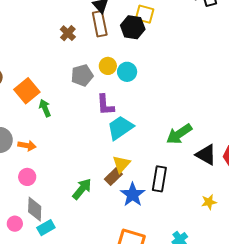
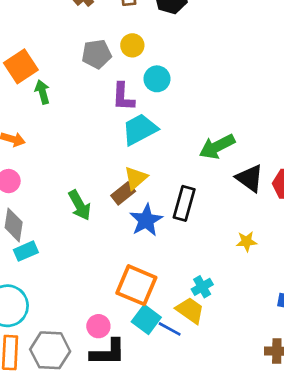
cyan circle: (127, 72) -> (157, 79), moved
green arrow: (82, 189) -> (80, 205), turned 105

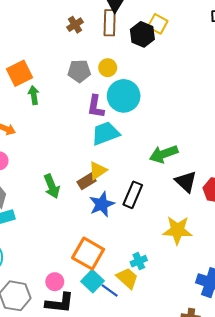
cyan circle: (157, 79) -> (124, 96), size x1.6
yellow star: (247, 241) -> (177, 230), size x1.8

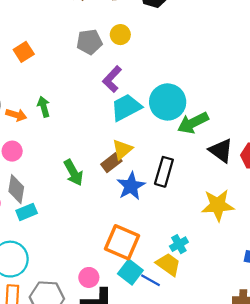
orange square: (19, 73) -> (24, 52), size x0.7
green arrow: (34, 95) -> (44, 107), moved
cyan circle: (124, 96) -> (168, 102), moved
purple L-shape: (96, 107) -> (112, 79), turned 40

